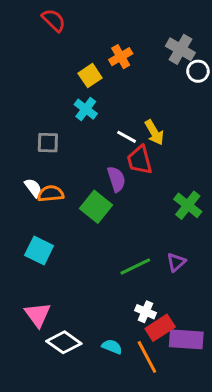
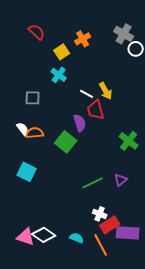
red semicircle: (54, 20) -> (37, 32), moved
pink triangle: (38, 315) -> (26, 237), moved, turned -36

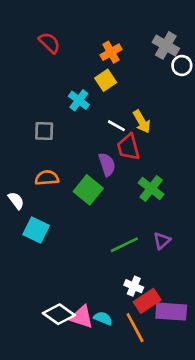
yellow square: (62, 52) -> (106, 80), moved
white semicircle: (23, 129) -> (16, 201), moved
green cross: (129, 141) -> (151, 189), moved
pink triangle: (26, 237) -> (82, 317), moved

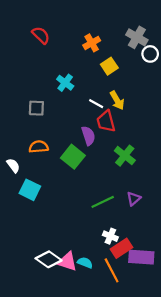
yellow square: (106, 80) -> (109, 66), moved

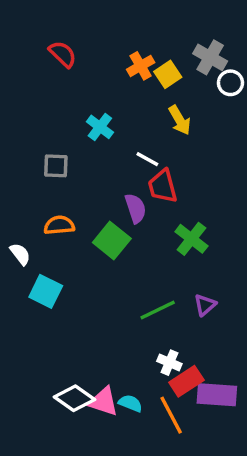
yellow square: (109, 66) -> (168, 74), moved
yellow arrow: (117, 100) -> (180, 120), moved

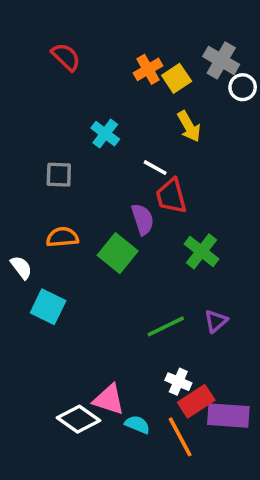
pink triangle: (103, 402) -> (109, 399), moved

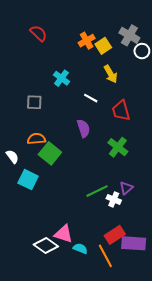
red trapezoid: (171, 196) -> (121, 111), moved
green square: (118, 253) -> (50, 153), moved
white cross: (178, 382) -> (114, 199), moved

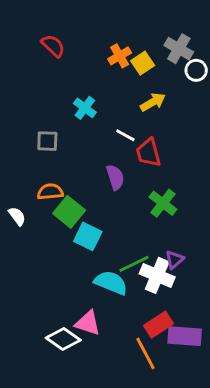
yellow arrow: (111, 74) -> (153, 102), turned -90
red trapezoid: (121, 111) -> (148, 153), moved
cyan square: (28, 180) -> (88, 236), moved
white cross: (114, 199) -> (157, 275), size x1.6
cyan semicircle: (80, 249) -> (111, 283), moved, size x1.6

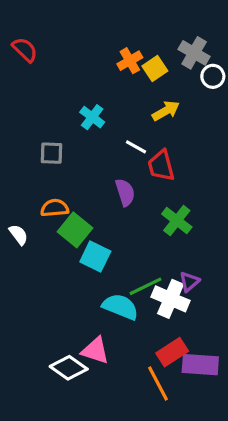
red semicircle: (53, 46) -> (25, 50), moved

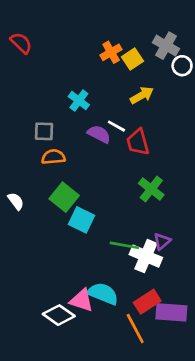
purple semicircle: (125, 192) -> (99, 134), moved, turned -45
orange semicircle: (55, 208) -> (53, 157), moved
green line: (145, 286) -> (124, 245), turned 36
cyan semicircle: (120, 307) -> (103, 294), moved

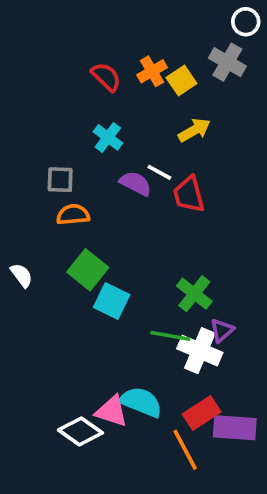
red semicircle: (21, 43) -> (106, 77), moved
white circle: (182, 66) -> (246, 22), moved
green cross: (151, 189) -> (194, 294), moved

